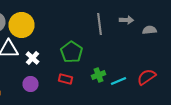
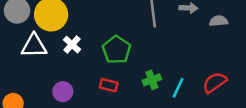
white cross: (32, 58) -> (72, 45), moved
cyan line: (118, 81) -> (178, 88), turned -42

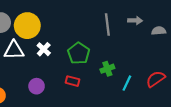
green cross: (152, 80) -> (107, 69), moved

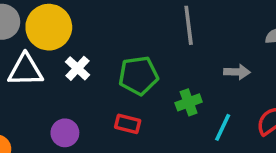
gray arrow: (135, 20) -> (237, 72), moved
green pentagon: (79, 53) -> (138, 76), turned 30

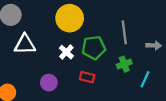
gray line: (189, 25) -> (124, 32), moved
yellow circle: (49, 27) -> (70, 18), moved
white cross: (77, 68) -> (66, 52), moved

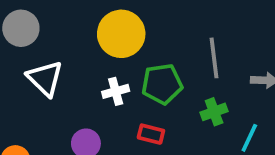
white triangle: (25, 44) -> (45, 78), turned 45
white cross: (66, 52) -> (116, 91), turned 32

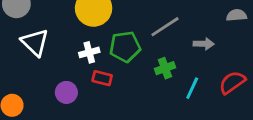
gray line: (214, 58) -> (165, 27), turned 64
red rectangle: (151, 134) -> (102, 78), moved

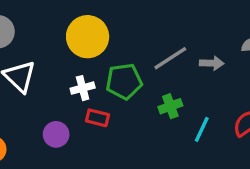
gray arrow: (204, 44) -> (212, 63), moved

